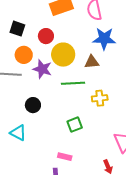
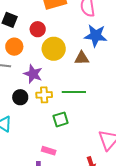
purple star: (42, 69) -> (33, 74), moved
green line: (73, 83) -> (74, 92), moved
yellow cross: (100, 98) -> (44, 95), moved

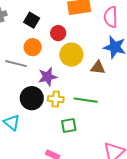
purple star: (33, 74) -> (48, 77), turned 30
black circle: (20, 97) -> (32, 98), size x1.5

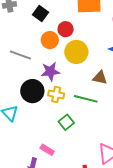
orange circle: (33, 47) -> (50, 40), moved
brown triangle: (98, 68) -> (100, 78), moved
green square: (69, 126) -> (66, 122), turned -35

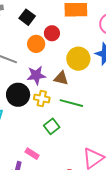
yellow circle: (76, 52) -> (78, 59), moved
brown triangle: (100, 78) -> (61, 78), moved

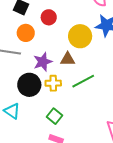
orange circle: (36, 44) -> (26, 33), moved
green line: (71, 103) -> (83, 81), turned -30
green square: (52, 126) -> (54, 116), moved

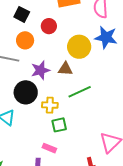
yellow cross: (53, 83) -> (50, 105), moved
green square: (54, 116) -> (59, 125), moved, turned 35

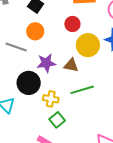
red circle: (49, 26) -> (72, 24), moved
green square: (59, 125) -> (57, 120), turned -35

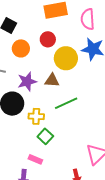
orange circle: (35, 31) -> (21, 48), moved

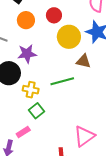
brown triangle: (52, 80) -> (83, 61), moved
pink rectangle: (35, 159) -> (23, 132), turned -64

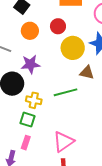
green square: (37, 111) -> (28, 120), moved, turned -35
pink rectangle: (23, 132) -> (26, 143), turned -40
pink triangle: (84, 136) -> (63, 142), moved

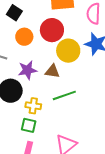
red circle: (58, 26) -> (52, 30), size x1.5
brown triangle: (87, 73) -> (52, 71), moved

